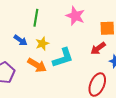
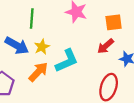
blue arrow: (20, 40) -> (17, 46), size x1.5
orange arrow: (37, 65) -> (38, 72), turned -72

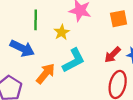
red arrow: (105, 46) -> (113, 55), moved
yellow star: (42, 47) -> (62, 32), moved

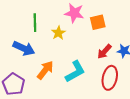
orange square: (119, 19) -> (98, 22), moved
cyan L-shape: (74, 60) -> (75, 72), moved

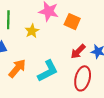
orange square: (98, 22) -> (72, 22), turned 35

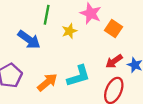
orange arrow: (17, 68) -> (47, 82), moved

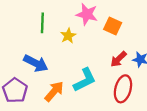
blue arrow: (29, 40) -> (36, 63), moved

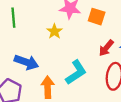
green line: (42, 23) -> (13, 18), moved
orange arrow: (54, 91) -> (48, 87), turned -35

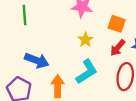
orange square: (97, 17) -> (117, 24), moved
yellow star: (54, 31) -> (86, 40), moved

